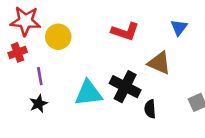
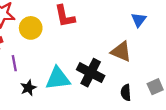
red L-shape: (125, 31) -> (65, 16), moved, turned 60
black star: (39, 104) -> (28, 88), moved
black semicircle: (150, 109) -> (126, 93), moved

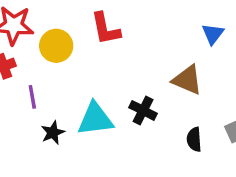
black cross: (91, 73) -> (143, 110), size x0.7

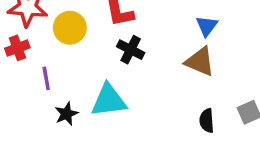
blue triangle: (213, 34) -> (207, 26), moved
black cross: (143, 110) -> (131, 50), moved

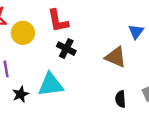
blue triangle: (207, 26) -> (136, 32), moved

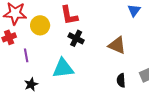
blue triangle: (136, 32) -> (134, 10), moved
black star: (21, 94) -> (31, 84), moved

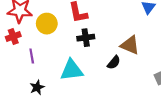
black cross: (76, 38) -> (86, 38), turned -35
black semicircle: (121, 80) -> (114, 62), moved, turned -136

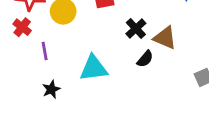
red cross: (13, 37) -> (22, 27), turned -32
black cross: (86, 38) -> (136, 28), moved, turned -35

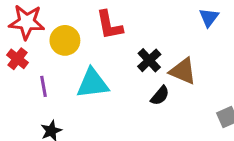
cyan triangle: (94, 68) -> (93, 83), moved

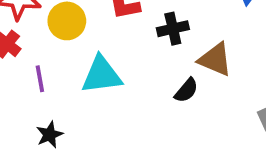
black cross: (149, 60) -> (173, 29), moved, turned 30

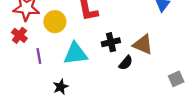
black cross: (173, 29) -> (111, 42), moved
black star: (50, 135) -> (61, 87), moved

